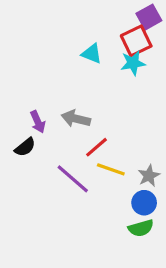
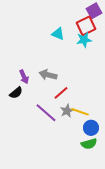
yellow line: (111, 169) -> (80, 112), moved
gray star: (149, 176) -> (67, 111), moved

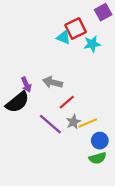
red square: (86, 26) -> (76, 29), moved
black semicircle: (16, 93) -> (17, 102), size x1.6
yellow line: (80, 112) -> (88, 123), turned -42

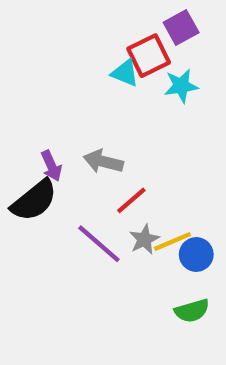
purple square: (103, 12) -> (181, 27), moved
blue circle: (100, 141) -> (196, 254), moved

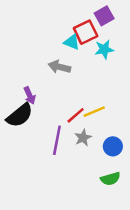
gray arrow: (103, 162) -> (59, 67), moved
yellow line: (172, 242) -> (94, 112), moved
purple line: (99, 244) -> (57, 140), turned 60

